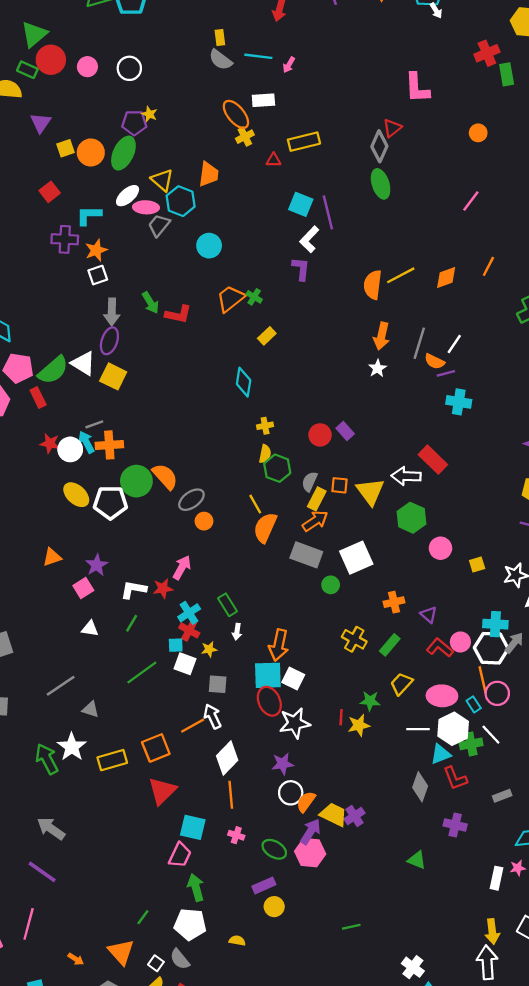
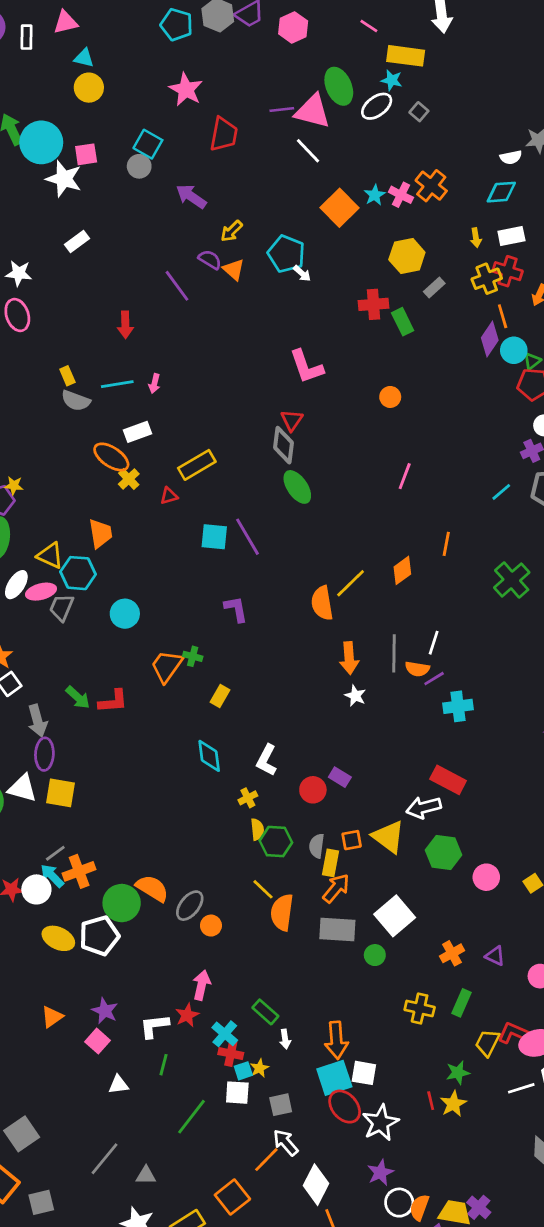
red cross: (487, 53) -> (373, 304), turned 35
white L-shape: (309, 239) -> (267, 760), moved
cyan square: (176, 645) -> (243, 1071), moved
red L-shape: (440, 648) -> (513, 1033), moved

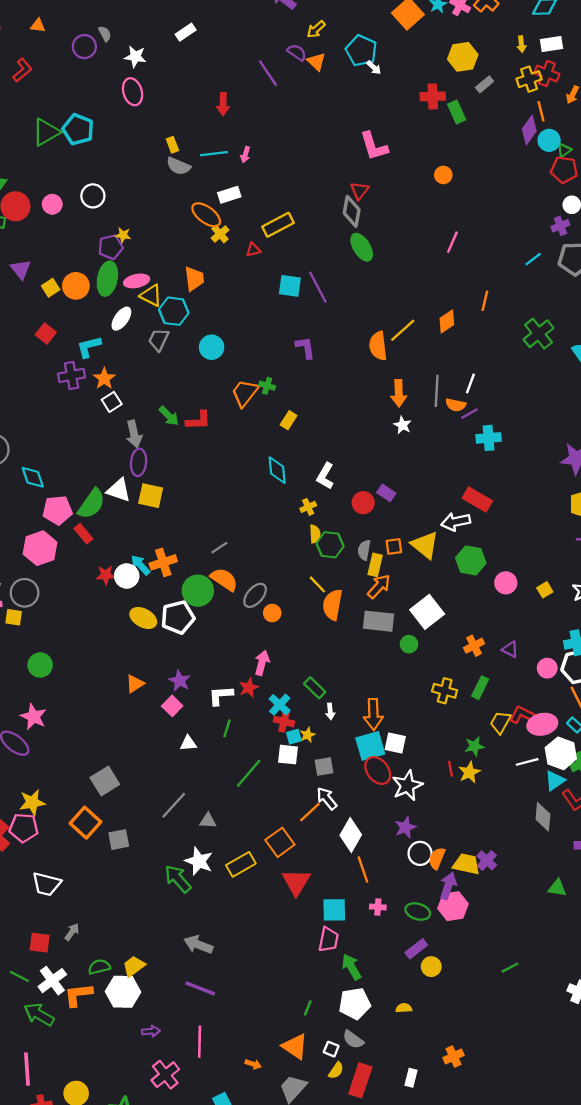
pink ellipse: (41, 592) -> (137, 281), moved
gray line: (55, 853) -> (219, 548), moved

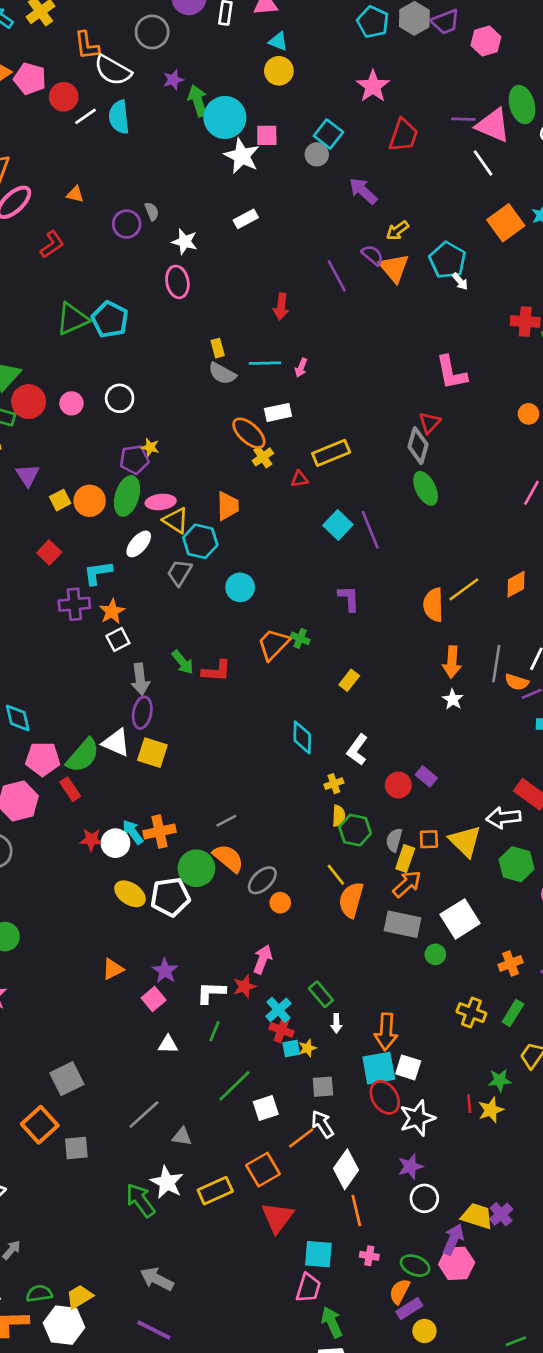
orange triangle: (316, 62) -> (394, 268), size x1.4
cyan square: (290, 286) -> (338, 525), turned 30
yellow rectangle: (289, 420) -> (349, 680), moved
white square: (288, 755) -> (266, 1108), moved, turned -30
orange semicircle: (437, 858) -> (400, 1291), moved

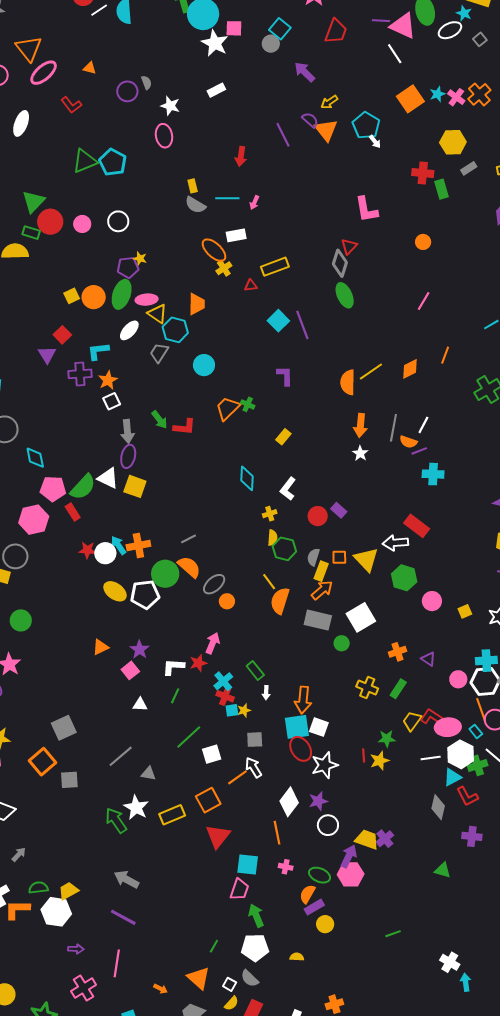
red L-shape: (52, 244) -> (71, 105), turned 85
purple triangle: (27, 475) -> (47, 355), moved
white diamond: (346, 1169) -> (289, 802), moved

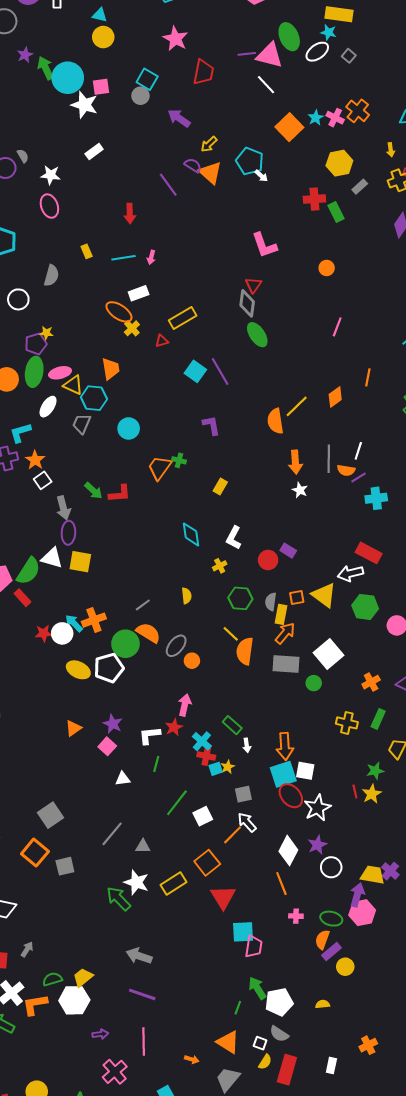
gray semicircle: (195, 205) -> (51, 276), moved, turned -95
yellow semicircle: (272, 538) -> (187, 596), moved
cyan square: (248, 864) -> (243, 932), moved
green arrow: (256, 916) -> (257, 988), moved

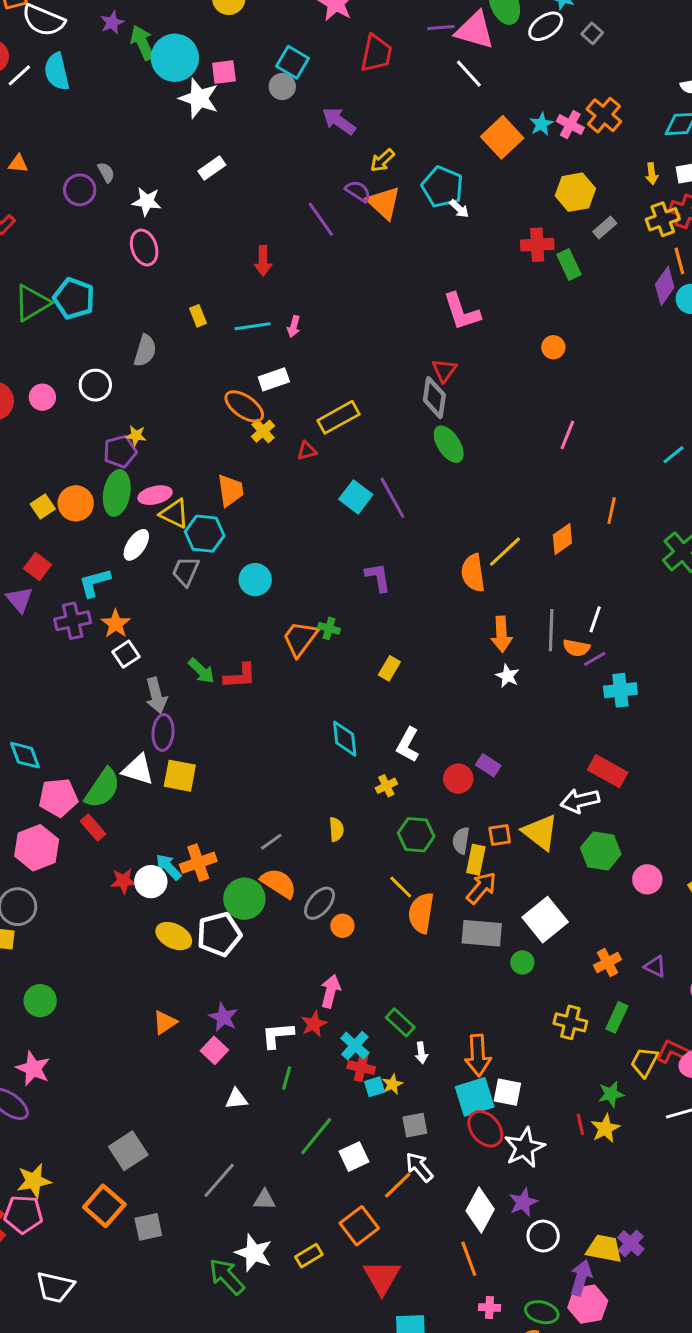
yellow rectangle: (174, 884) -> (309, 1256), size x0.7

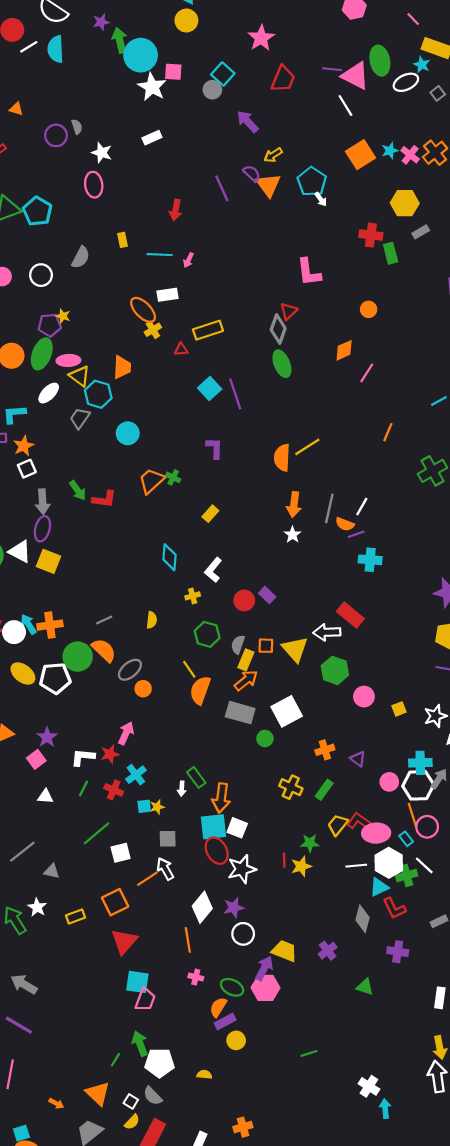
orange diamond: (562, 539) -> (344, 350), moved
green rectangle: (400, 1022) -> (196, 777), moved
red cross: (361, 1067) -> (114, 790), moved
purple cross: (631, 1243) -> (328, 951), moved
white star: (254, 1253) -> (37, 907), size x0.7

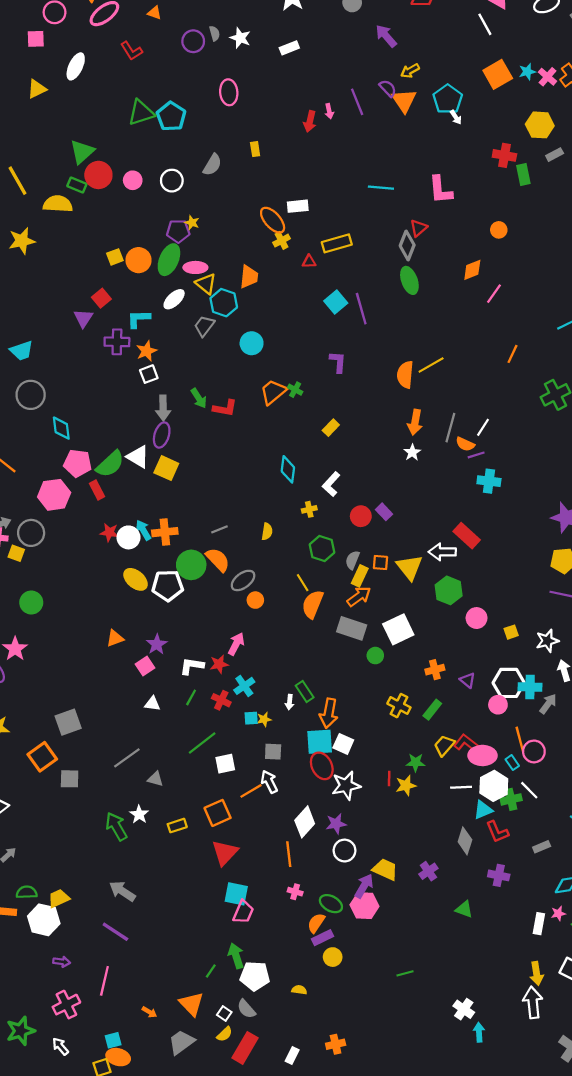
white star: (102, 153) -> (240, 38), moved
cyan line: (160, 255) -> (381, 188), moved
pink arrow: (188, 260) -> (329, 111), moved, turned -40
white hexagon: (418, 785) -> (509, 683), moved

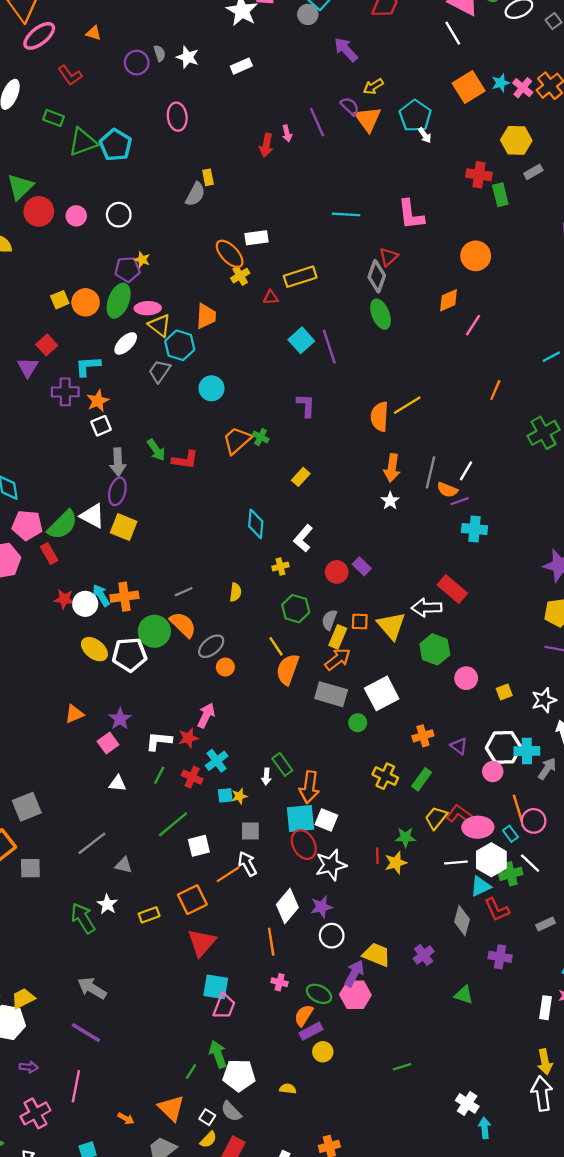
gray semicircle: (212, 165) -> (195, 194), moved
green rectangle: (77, 185) -> (53, 118), moved
orange circle: (499, 230) -> (476, 256), size x1.6

